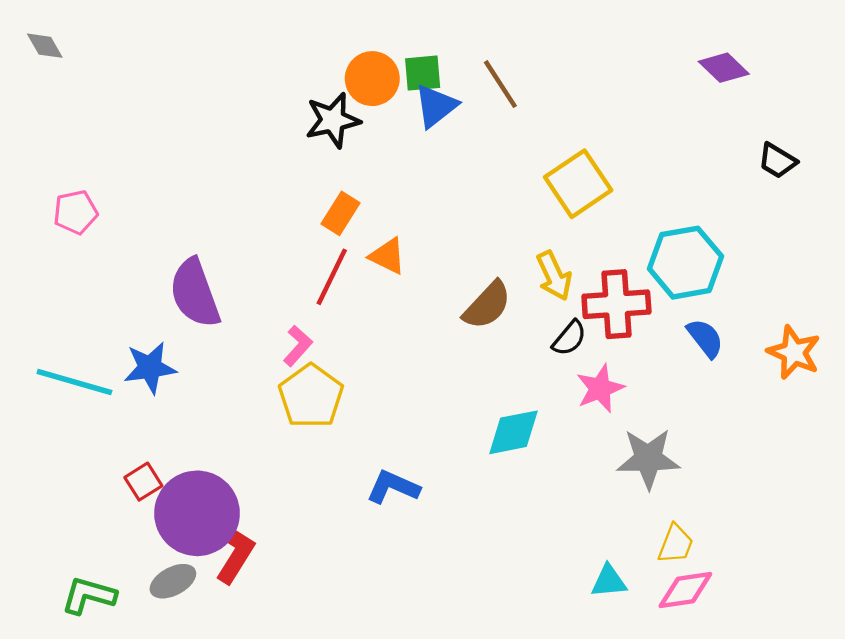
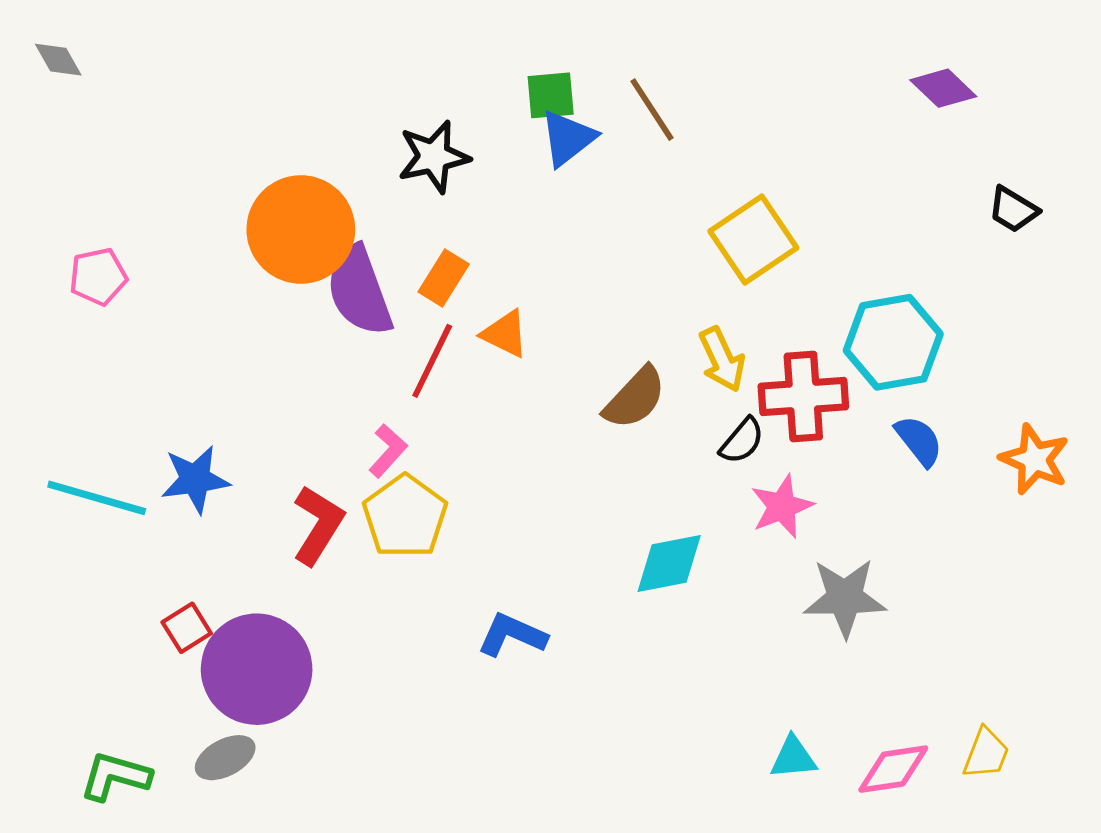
orange circle: (372, 79) -> (301, 229), moved, size x1.5
purple semicircle: (195, 293) -> (359, 291), moved
yellow trapezoid: (676, 544) -> (986, 753), moved
red L-shape: (234, 553) -> (318, 525), moved

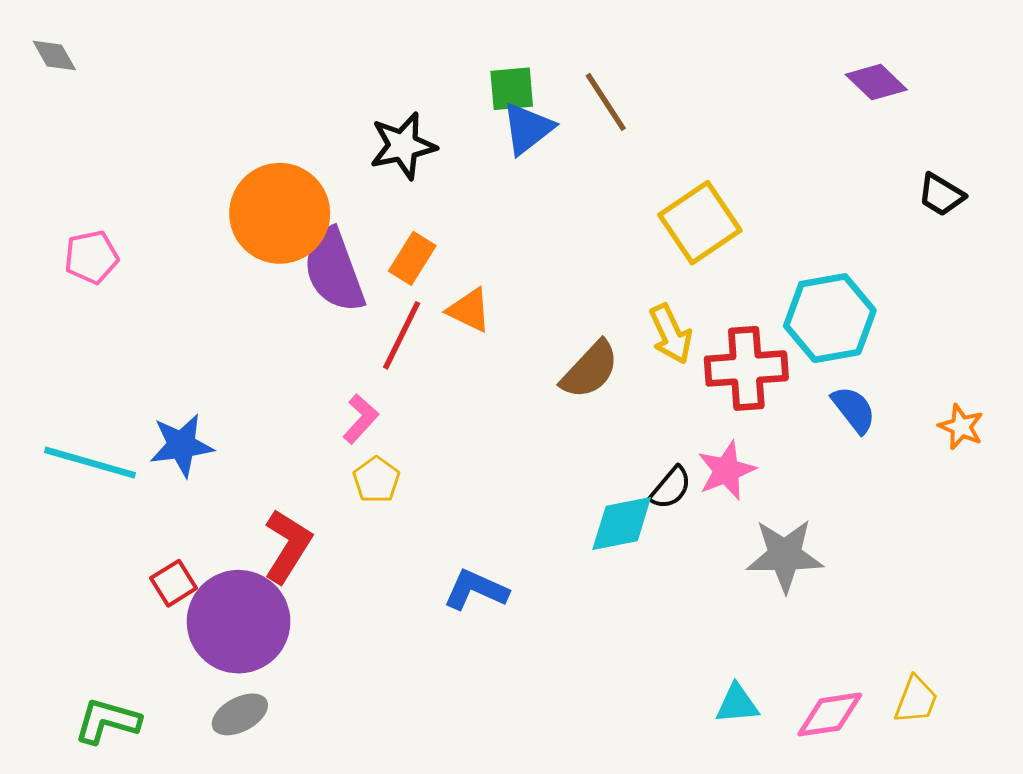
black semicircle: (742, 441) -> (671, 488), moved
orange star: (1035, 459) -> (961, 427), size x0.7
yellow pentagon: (405, 516) -> (376, 480), size x0.6
red L-shape: (318, 525) -> (288, 546), moved
gray ellipse: (225, 758) -> (240, 714), moved

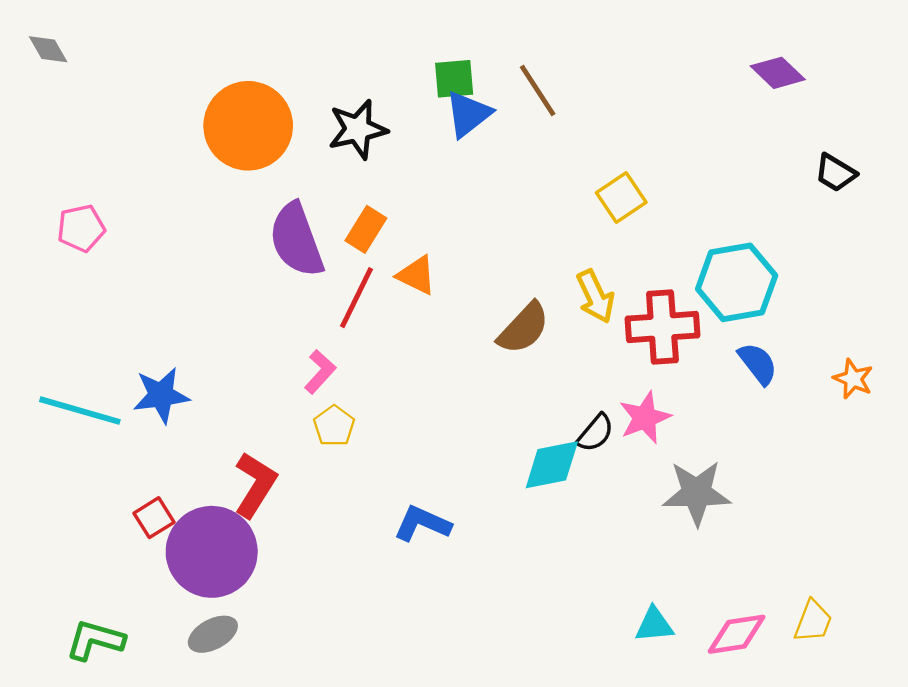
orange circle: (280, 213) -> (248, 126), moved
yellow square: (700, 223) -> (621, 198), size x0.7

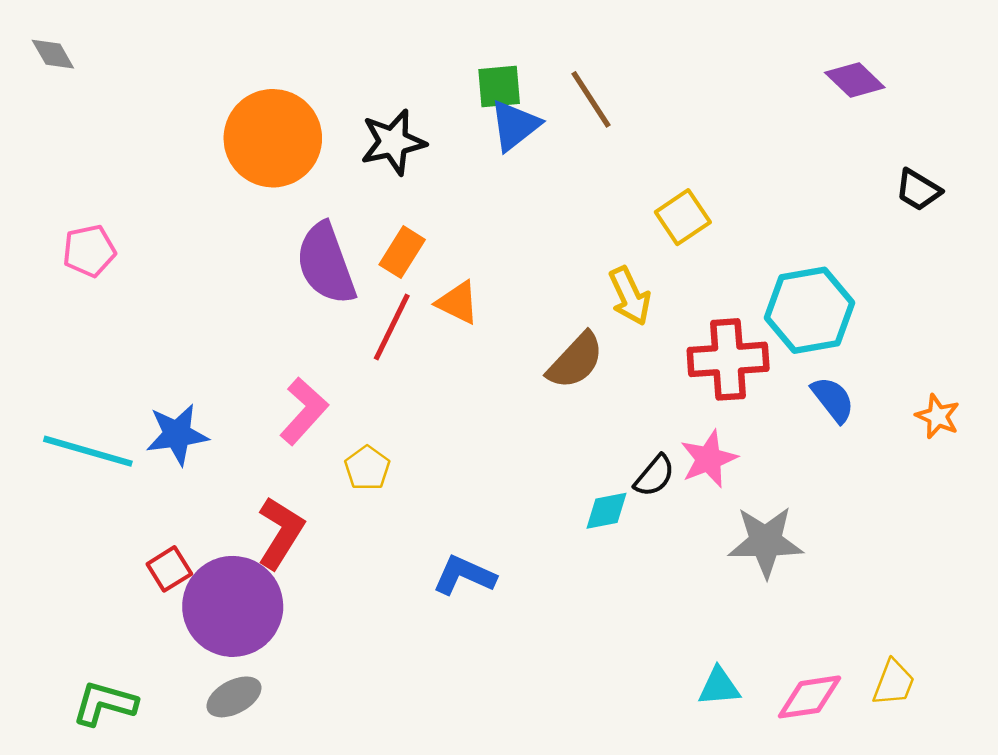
yellow arrow: (595, 296) -> (630, 296), moved
pink L-shape: (320, 372) -> (304, 411), moved, size x1.4
cyan diamond: (552, 465) -> (606, 511), size x0.7

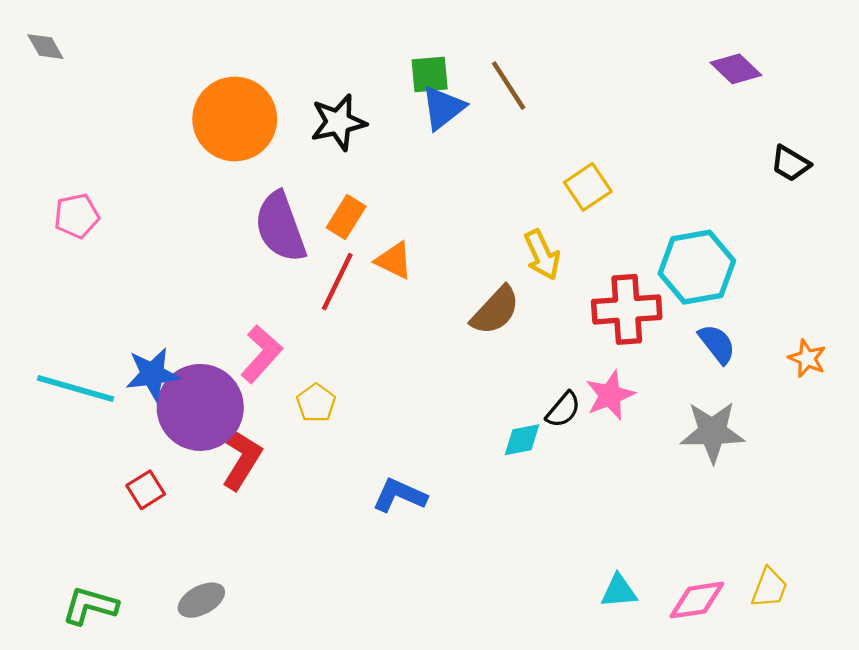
gray star: (766, 542) -> (712, 432), moved
purple circle: (233, 606) -> (200, 407), moved

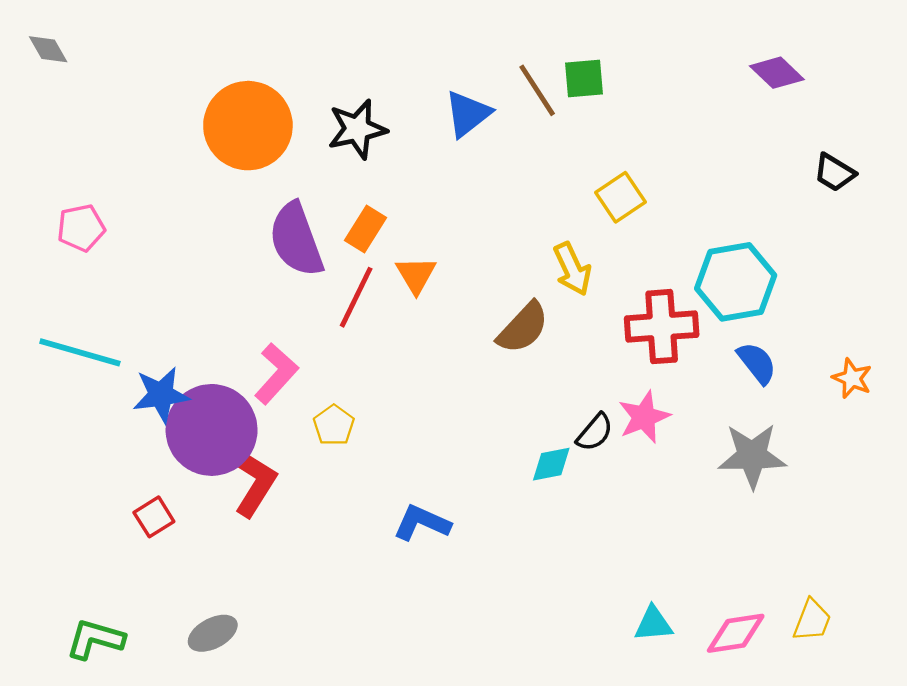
green square: (430, 74) -> (584, 79), moved
orange triangle: (394, 260) -> (416, 275), turned 33
cyan line: (75, 388) -> (80, 352), moved

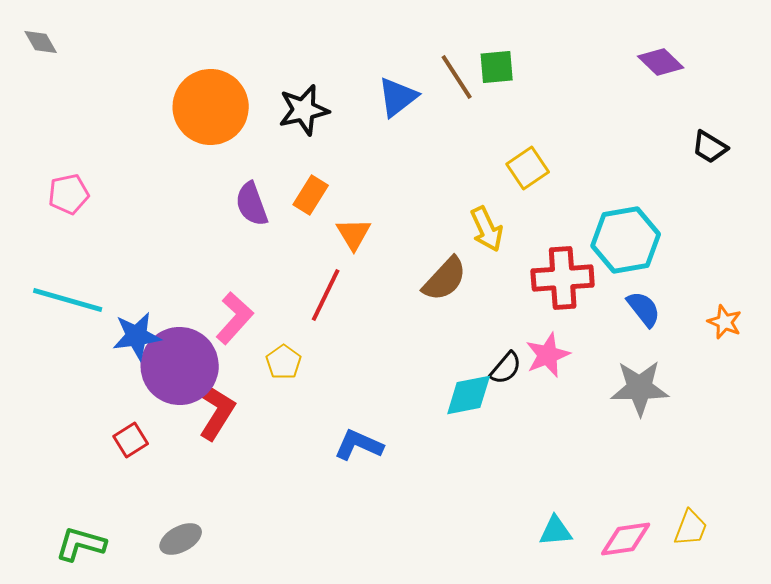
purple semicircle: (296, 240) -> (252, 204), size x0.7
red line: (356, 297) -> (326, 295), moved
cyan diamond: (551, 464) -> (469, 395), size x1.4

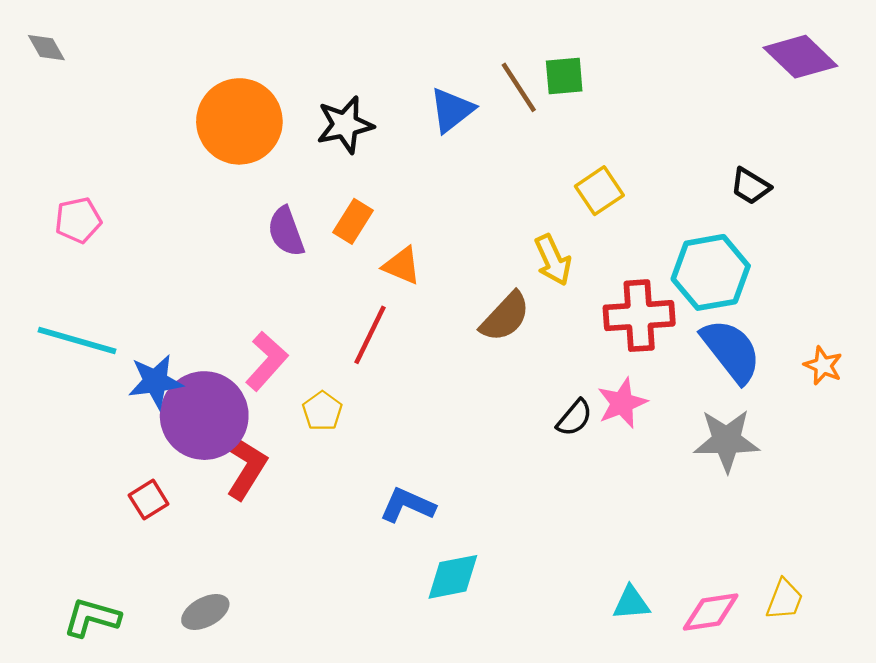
purple diamond: (661, 62) -> (800, 57), moved, size x1.4
black trapezoid: (710, 147) -> (750, 186), moved
orange triangle: (354, 234) -> (402, 266), turned -36
blue semicircle: (644, 309) -> (731, 351), size x1.6
cyan diamond: (469, 395) -> (453, 577), moved

